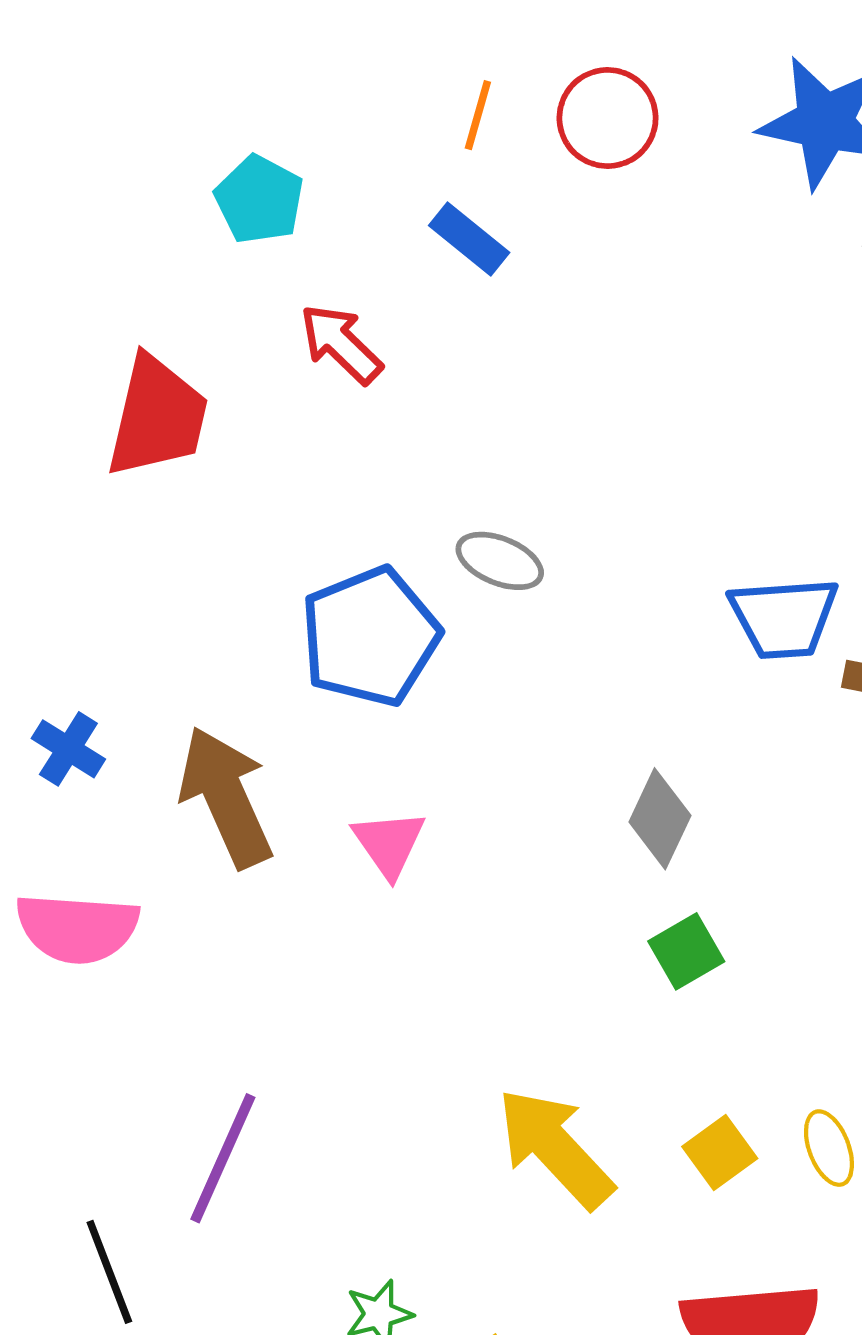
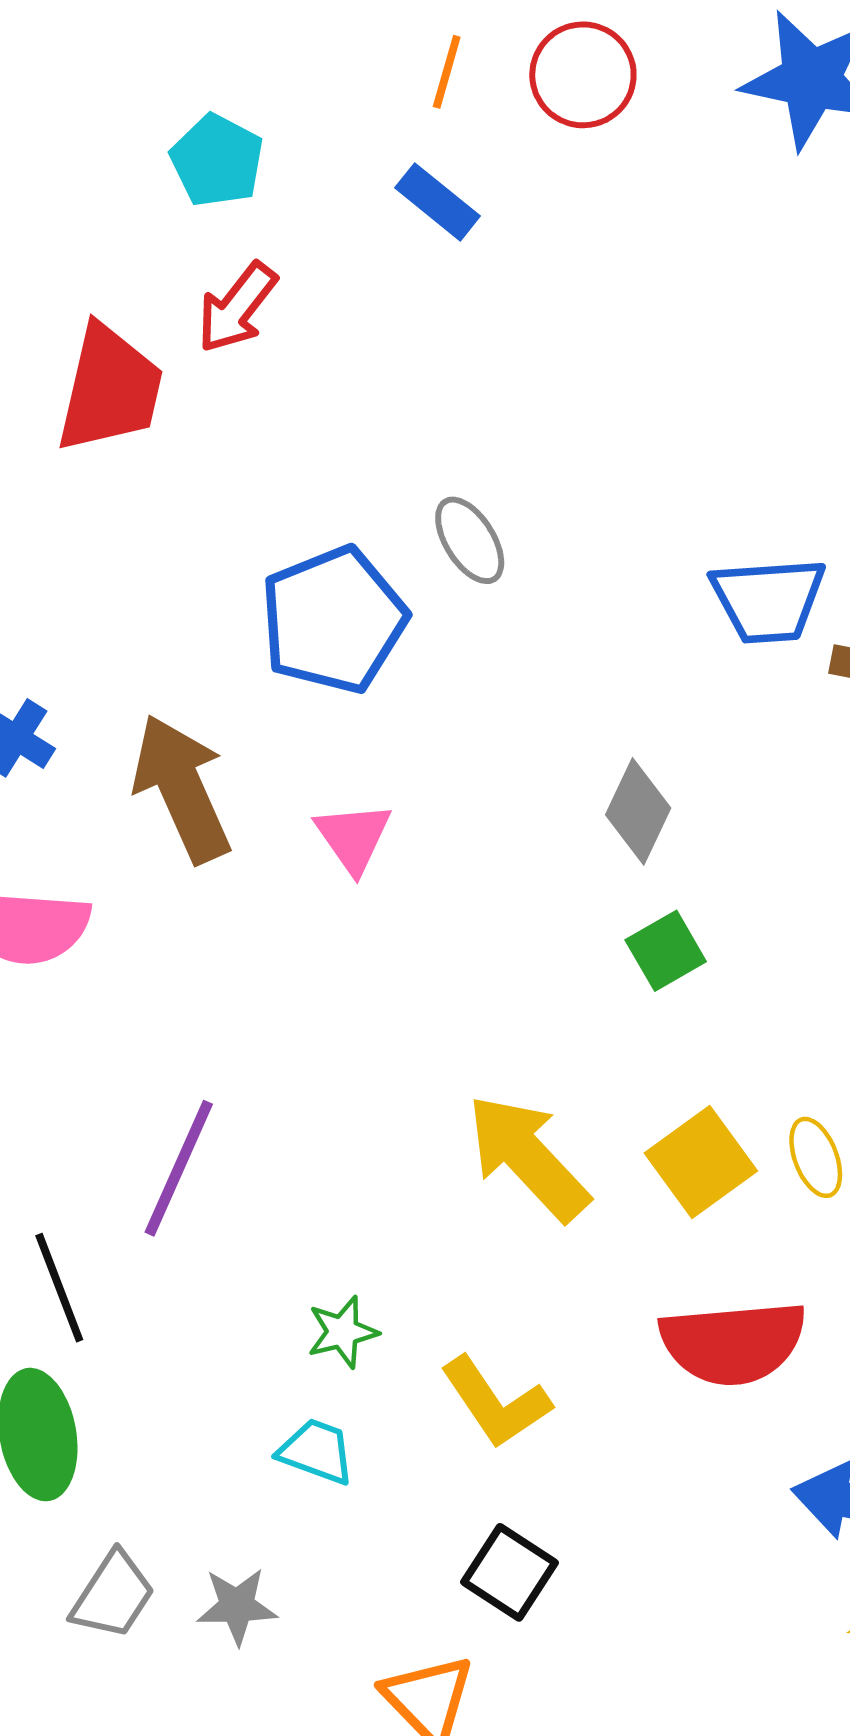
red arrow: (341, 344) -> (237, 308), moved, turned -96
gray ellipse: (500, 561) -> (470, 540), turned 36
yellow square: (720, 1152) -> (701, 1162), size x1.4

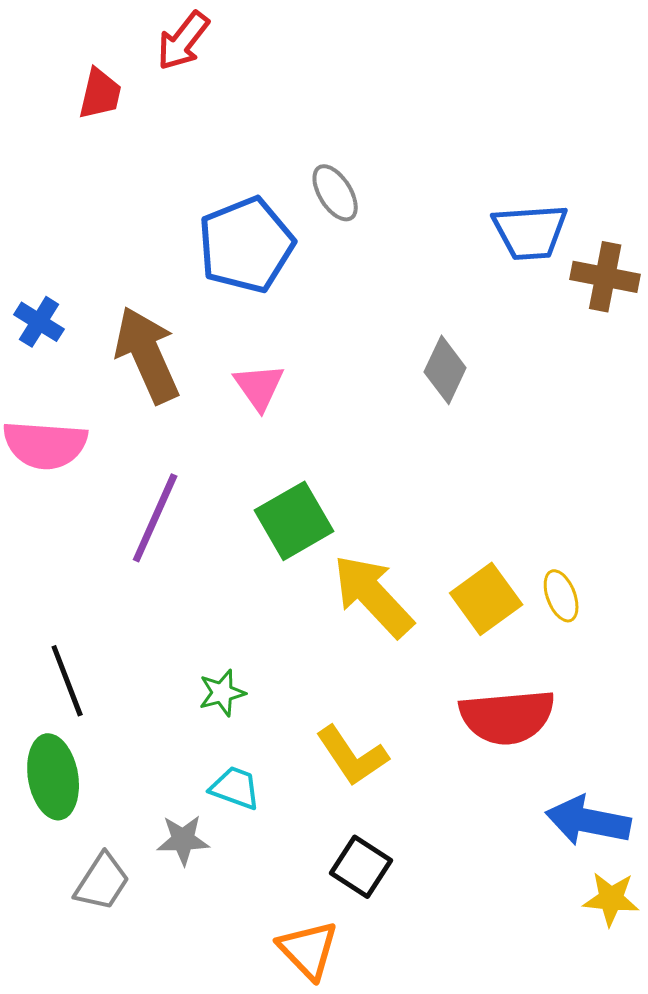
red trapezoid: (110, 389) -> (100, 94), size x0.6
green square: (666, 951) -> (294, 521), moved, size x1.5
purple line: (179, 1168) -> (155, 518), moved
green star: (343, 1332) -> (222, 693), moved
gray star: (237, 1606) -> (183, 840), moved

